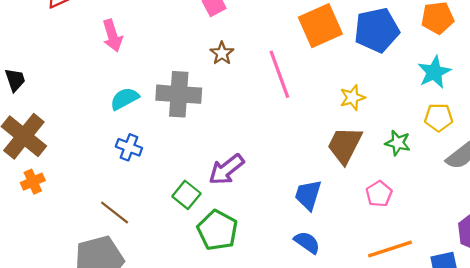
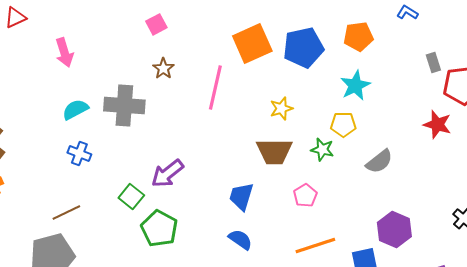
pink line: (279, 74) -> (215, 87), turned 33
yellow pentagon: (439, 117) -> (343, 124), moved
brown trapezoid: (345, 145) -> (274, 151), turned -117
brown line: (115, 213) -> (66, 212), turned -64

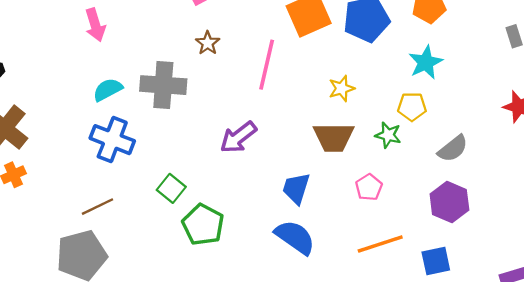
blue cross: (79, 153) -> (112, 140), size x1.6
purple arrow: (167, 173) -> (238, 137), moved
purple hexagon: (394, 229) -> (449, 202), moved
blue semicircle: (240, 239) -> (295, 237), size x1.5

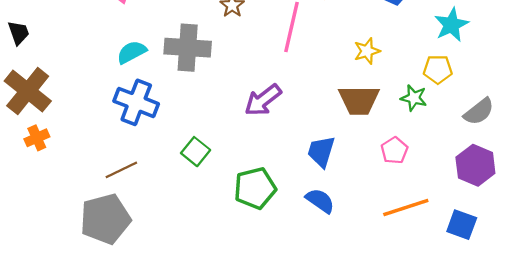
green pentagon: (203, 225) -> (255, 188), moved, turned 30
blue semicircle: (295, 237) -> (320, 201), size x0.7
blue square: (436, 261) -> (462, 225), turned 32

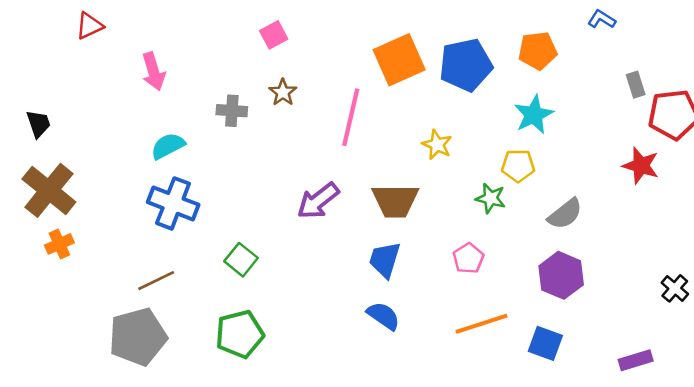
gray cross: (188, 48) -> (232, 111), moved, size x0.6
yellow star: (367, 51) -> (437, 145), turned -30
brown trapezoid: (359, 100) -> (395, 201), moved
green pentagon: (255, 188) -> (240, 334), moved

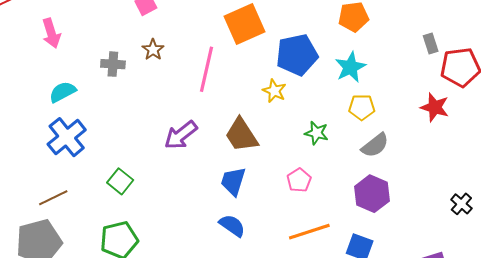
blue pentagon: (466, 65) -> (297, 55), moved
yellow pentagon: (518, 166) -> (362, 107), moved
brown trapezoid: (395, 201) -> (241, 135), turned 57
blue cross: (173, 203) -> (67, 137), turned 30

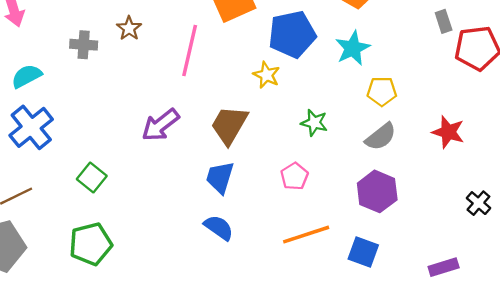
yellow pentagon: (362, 107) -> (382, 91), moved
red star: (435, 107) -> (448, 132), moved
brown trapezoid: (241, 135) -> (229, 125), turned 63

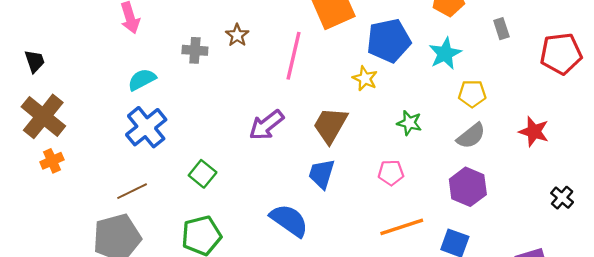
gray rectangle: (444, 21) -> (501, 29), moved
pink pentagon: (294, 176) -> (391, 173), turned 30
blue semicircle: (219, 228) -> (289, 220), moved, size x1.4

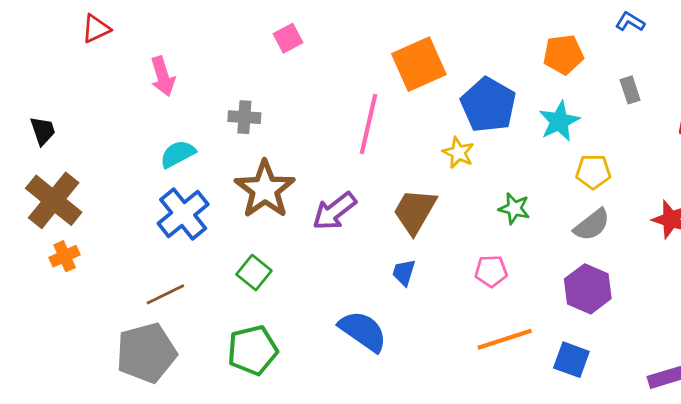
brown star: (237, 35) -> (265, 189), moved, size x2.0
blue pentagon: (389, 41) -> (488, 105), turned -30
blue trapezoid: (322, 174) -> (404, 273), size x0.7

